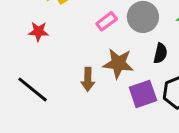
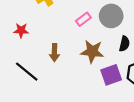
red star: (38, 31) -> (21, 30), moved
brown arrow: (88, 79) -> (54, 53), moved

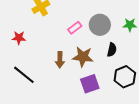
brown arrow: (54, 53) -> (60, 60), moved
purple square: (111, 75) -> (90, 84), moved

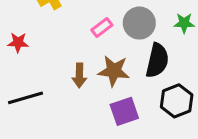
black semicircle: (112, 50) -> (157, 60), size x1.6
black line: (24, 75) -> (25, 98), turned -55

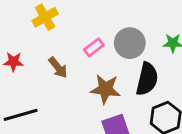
brown arrow: (79, 75) -> (58, 67), moved, turned -40

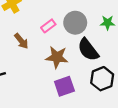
black semicircle: (147, 79) -> (88, 50), turned 130

